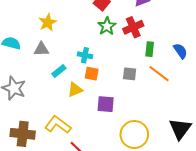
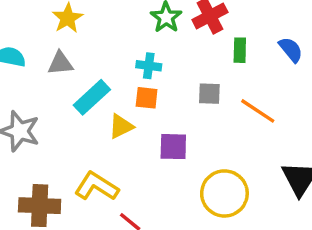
cyan cross: (85, 55) -> (149, 66), moved
cyan rectangle: (59, 71) -> (92, 97), size x1.5
orange line: (159, 74) -> (258, 111), moved

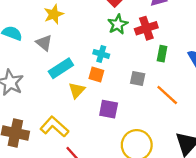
gray triangle: (60, 63) -> (44, 43), turned 36
yellow triangle: (121, 126) -> (77, 90), turned -30

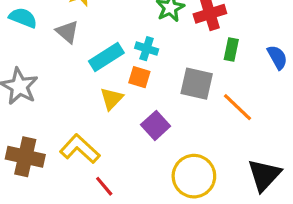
cyan rectangle: (61, 68) -> (106, 57), moved
gray square: (138, 79) -> (197, 84), size x1.5
purple square: (109, 109) -> (156, 125), turned 36

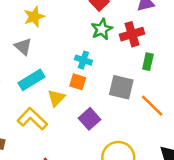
cyan rectangle: (106, 57) -> (31, 80), moved
yellow L-shape: (80, 149) -> (32, 119), moved

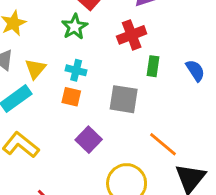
green star: (102, 29) -> (75, 27), moved
yellow triangle: (56, 98) -> (35, 69), moved
orange line: (152, 106) -> (163, 144), moved

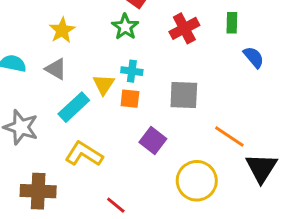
green rectangle: (153, 66) -> (232, 23), moved
yellow triangle: (35, 69) -> (104, 84), moved

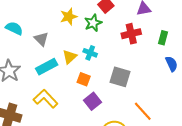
yellow star: (62, 30) -> (69, 17), moved
orange square: (130, 99) -> (84, 79), moved

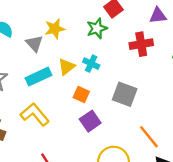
yellow star: (69, 17) -> (55, 29), moved

